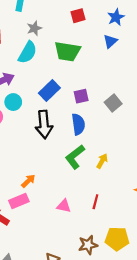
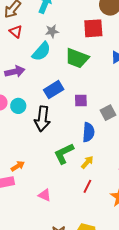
red square: (78, 16) -> (93, 28), size x1.5
cyan circle: (13, 102) -> (18, 106), moved
blue semicircle: (78, 124) -> (88, 132), moved
red line: (95, 202) -> (87, 186), moved

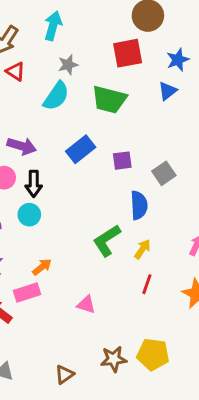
purple arrow: (15, 72) -> (22, 146), moved, turned 36
cyan circle: (18, 106) -> (29, 215), moved
black arrow: (42, 119) -> (34, 184), moved, size x0.7

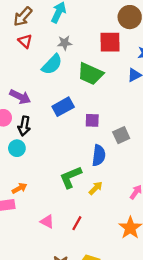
red line: (147, 284) -> (77, 223), moved

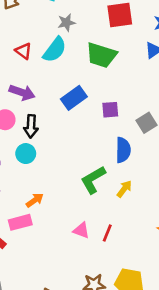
red triangle: (25, 41) -> (23, 51), moved
pink triangle: (47, 222) -> (81, 230), moved

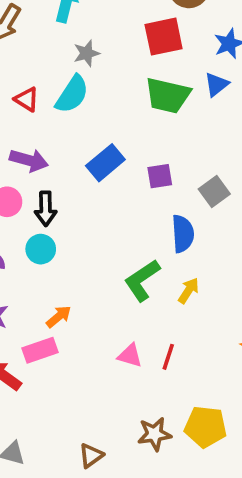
green trapezoid: (101, 55) -> (168, 95), moved

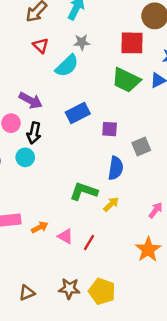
red triangle: (27, 99) -> (41, 46), moved
green L-shape: (142, 280) -> (84, 191), turned 40
orange arrow: (59, 317) -> (40, 227), moved

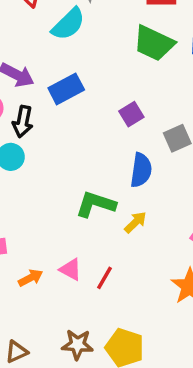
blue rectangle: (78, 113) -> (66, 89), moved
purple square: (110, 129) -> (131, 114), turned -35
orange arrow: (40, 227) -> (30, 278), moved

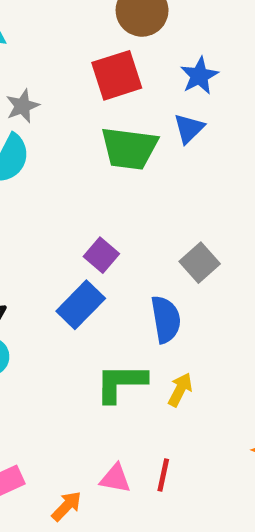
blue rectangle: (66, 89) -> (81, 305), moved
purple square: (131, 114) -> (101, 255), moved

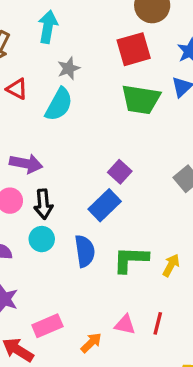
blue semicircle: (166, 319) -> (85, 251), moved

